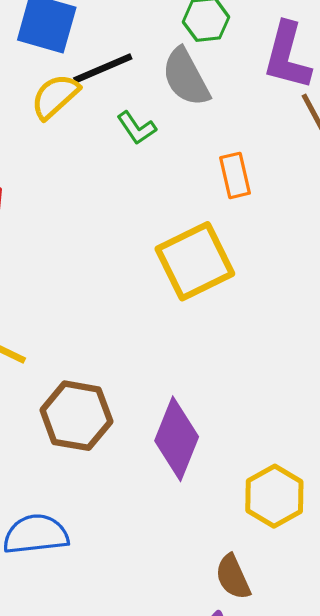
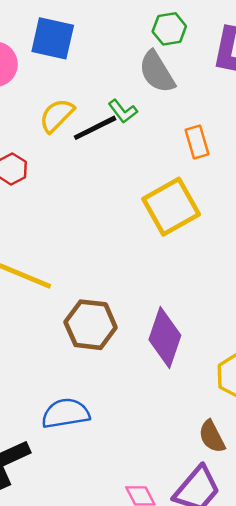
black line: (103, 68) -> (95, 128), moved
yellow semicircle: (55, 96) -> (57, 115), moved

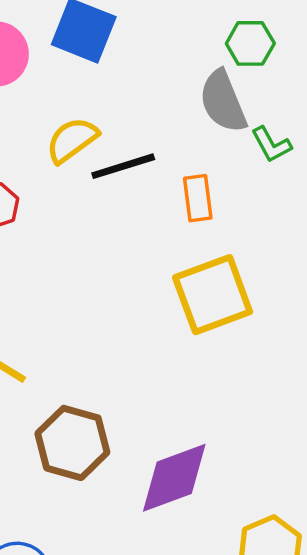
green L-shape: (123, 111) -> (271, 145), moved
orange rectangle: (197, 142) -> (198, 198), moved
purple diamond: (165, 338) -> (174, 478), turned 42

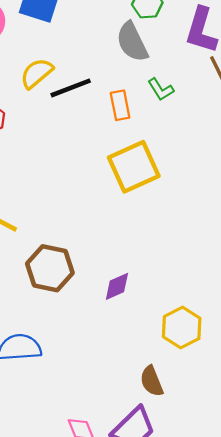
green L-shape: (271, 145) -> (161, 89), moved
purple diamond: (174, 478) -> (117, 286), size x0.6

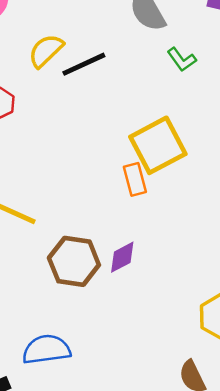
orange rectangle: (120, 105) -> (135, 179), moved
purple diamond: (117, 286) -> (122, 257), moved

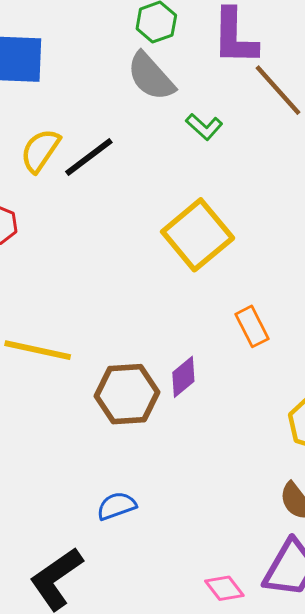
orange rectangle: (135, 179) -> (252, 326), moved
blue semicircle: (46, 349) -> (117, 506), size x0.7

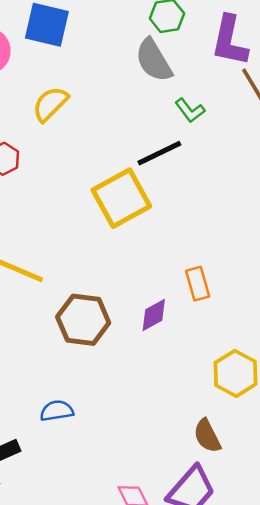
black line: (89, 157) -> (159, 153), moved
yellow square: (198, 235) -> (121, 198), moved
purple diamond: (183, 377) -> (154, 315), moved

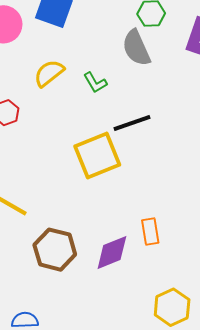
green L-shape: (190, 110) -> (95, 83), moved
purple diamond: (154, 315) -> (112, 252), size x1.4

